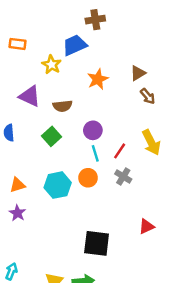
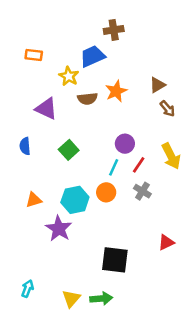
brown semicircle: (62, 106) -> (87, 99), moved
purple circle: (93, 130) -> (125, 144), moved
cyan line: (95, 153) -> (114, 167), turned 42
purple star: (17, 213) -> (59, 229), moved, size x1.5

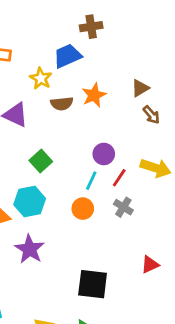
yellow arrow: (171, 156) -> (156, 168), turned -45
cyan hexagon: (75, 200) -> (30, 202), moved

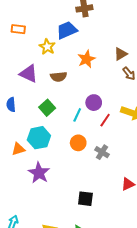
brown semicircle: (62, 104) -> (59, 77), moved
cyan line: (91, 181) -> (77, 115), moved
gray cross: (123, 207) -> (102, 152), moved
black square: (93, 284) -> (85, 199), size x0.7

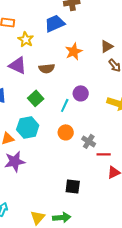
yellow star: (47, 47) -> (26, 39), moved
red line: (105, 120) -> (104, 154), moved, turned 56
purple star: (39, 173) -> (15, 161), moved, turned 30

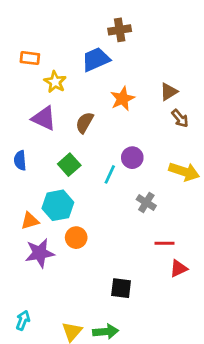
brown semicircle: (47, 68) -> (85, 123), turned 126
orange circle: (66, 132) -> (76, 238), moved
gray cross: (89, 141) -> (146, 203), moved

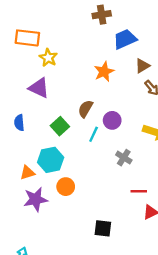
orange rectangle: (30, 58) -> (27, 38), size x1.5
blue trapezoid: (96, 59) -> (125, 39), moved
brown semicircle: (85, 123) -> (85, 109), moved

